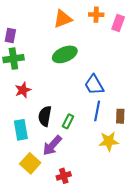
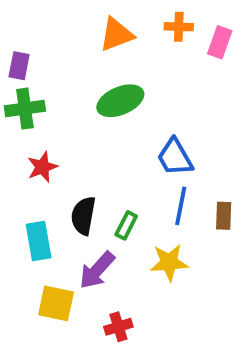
yellow star: (109, 141) -> (169, 262), moved
yellow square: (30, 163) -> (56, 303), turned -30

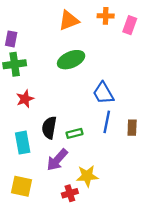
green rectangle: (126, 225) -> (75, 133), turned 49
yellow star: (169, 262) -> (87, 176), moved
yellow square: (56, 303) -> (22, 186), moved

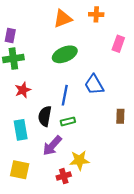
pink rectangle: (130, 25) -> (118, 44), moved
blue line: (107, 122) -> (65, 95), moved

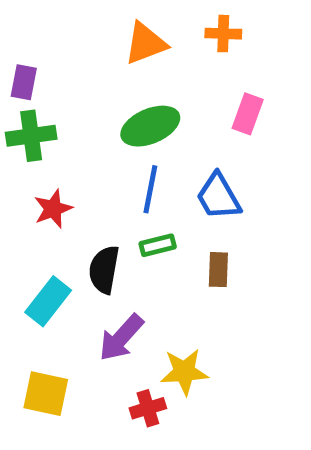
pink rectangle: (118, 44) -> (248, 114), moved
blue line: (65, 95) -> (150, 189), moved
brown rectangle: (120, 116) -> (218, 270), moved
green rectangle: (68, 121) -> (158, 245), moved
cyan rectangle: (21, 130) -> (48, 301), turned 48

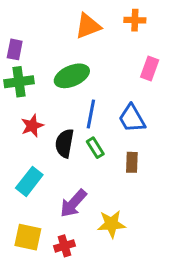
green ellipse: (150, 126) -> (72, 76), moved
green rectangle: (158, 245) -> (95, 148), turned 72
black semicircle: (104, 270) -> (64, 143), moved
red cross: (148, 408) -> (64, 246), moved

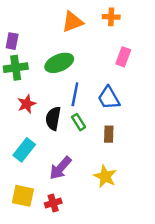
yellow star: (111, 224) -> (105, 176), moved, turned 30

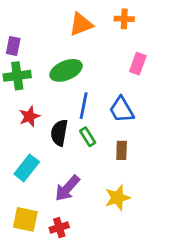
yellow star: (105, 176) -> (117, 198), turned 30

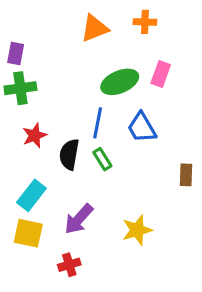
green ellipse: (66, 70) -> (120, 82), moved
brown rectangle: (122, 150) -> (186, 175), moved
yellow square: (25, 219) -> (28, 233), moved

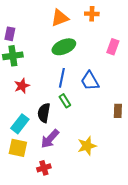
pink rectangle: (161, 74) -> (113, 47), moved
green ellipse: (120, 82) -> (64, 47), moved
black semicircle: (69, 154) -> (44, 113), moved

